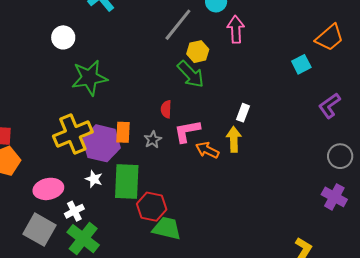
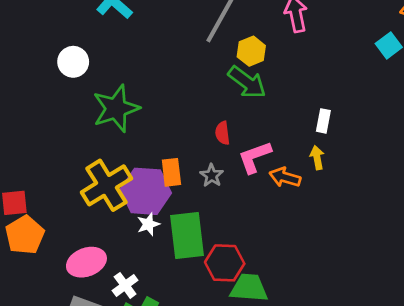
yellow arrow: (234, 139) -> (317, 158), size x0.7
white star: (94, 179) -> (148, 224), moved, turned -30

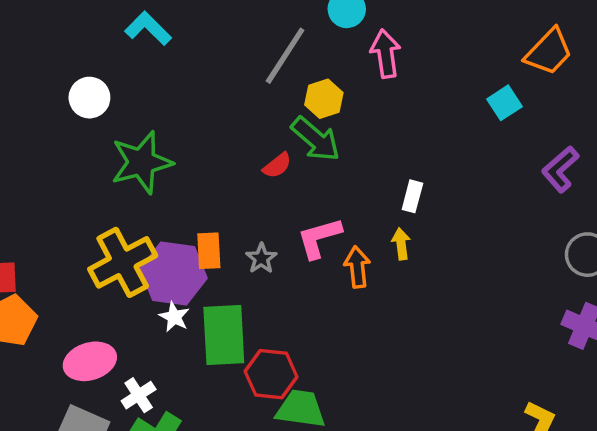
red semicircle: (222, 133) -> (277, 165), moved, turned -125
orange arrow: (285, 177) -> (357, 267), turned 64
white star: (148, 224) -> (174, 317), turned -30

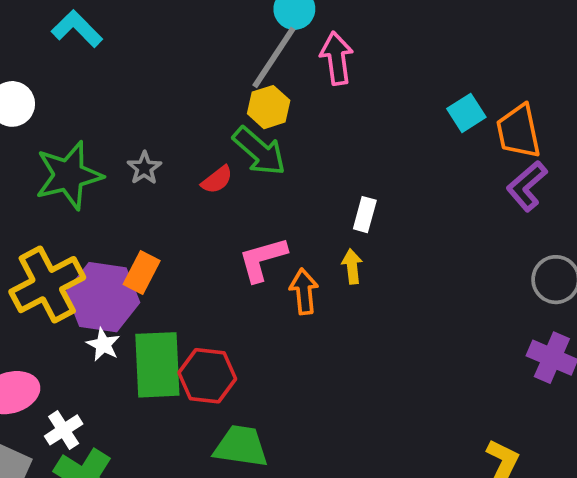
orange trapezoid: (549, 52) -> (519, 131), moved, turned 124
gray line: (285, 56) -> (274, 57), moved
orange rectangle: (209, 251) -> (142, 273), turned 30
gray star: (261, 258) -> (144, 168), moved
red hexagon: (271, 374) -> (207, 376), moved

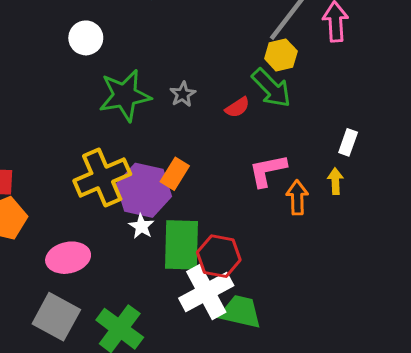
white cross: (64, 430) -> (206, 292), moved, size x1.8

